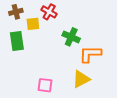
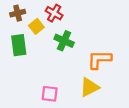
yellow square: (33, 24) -> (36, 26), turned -32
green cross: (71, 37) -> (64, 41), moved

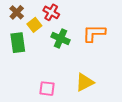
brown cross: (18, 13) -> (17, 12), turned -32
orange L-shape: (99, 60) -> (94, 33), moved

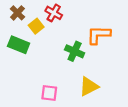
green cross: (61, 38) -> (75, 51), moved
green rectangle: (18, 43) -> (19, 45), turned -60

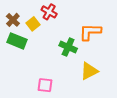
brown cross: (17, 13) -> (13, 20), moved
yellow triangle: (89, 86) -> (89, 71), moved

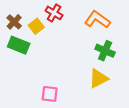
orange L-shape: (90, 32) -> (97, 20), moved, turned 35
green cross: (68, 47) -> (105, 51), moved

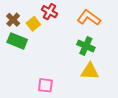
green cross: (105, 51) -> (86, 46), moved
yellow triangle: (98, 78) -> (90, 71), turned 30

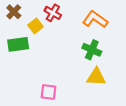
brown cross: (13, 20) -> (14, 12), moved
green rectangle: (17, 41) -> (18, 44), turned -30

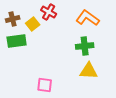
brown cross: (14, 12) -> (13, 19), moved, turned 32
green cross: (92, 50) -> (85, 46), turned -30

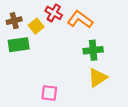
orange L-shape: (88, 18) -> (80, 20), moved
yellow triangle: (89, 71) -> (98, 78), turned -36

